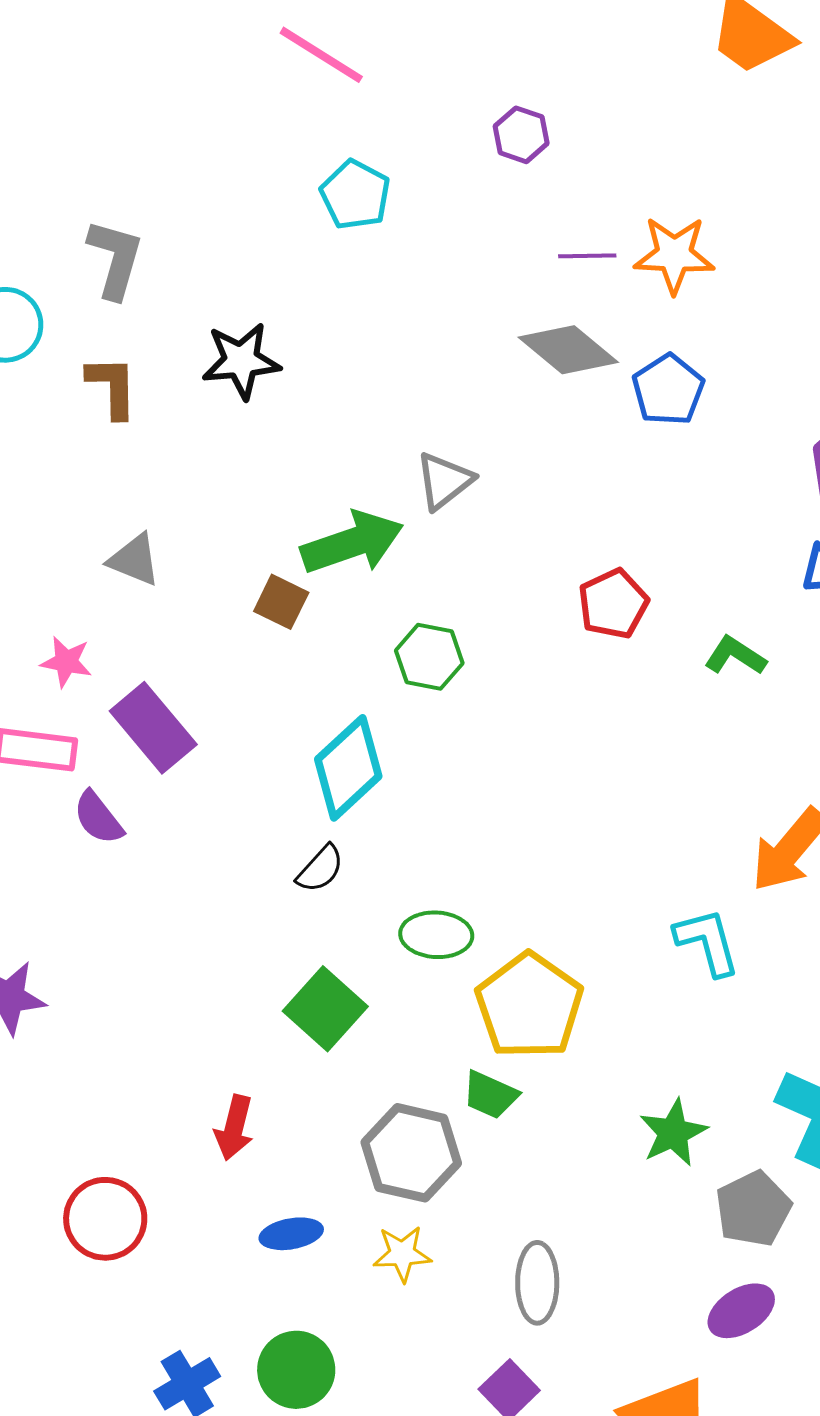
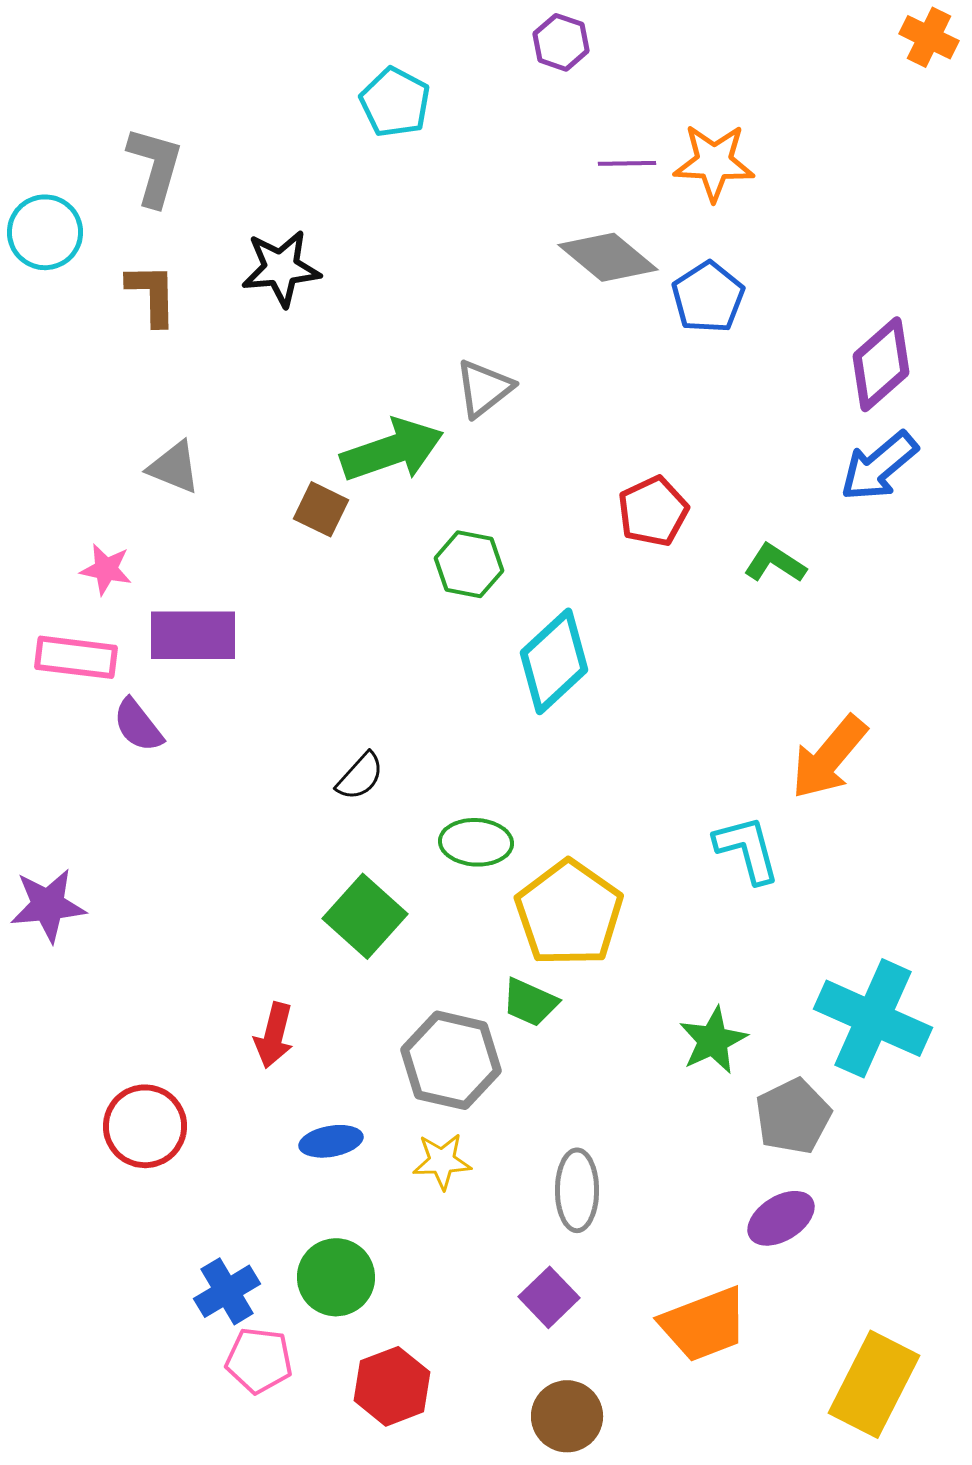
purple rectangle: (153, 728) -> (193, 635), turned -50
cyan diamond: (348, 768) -> (554, 661), moved

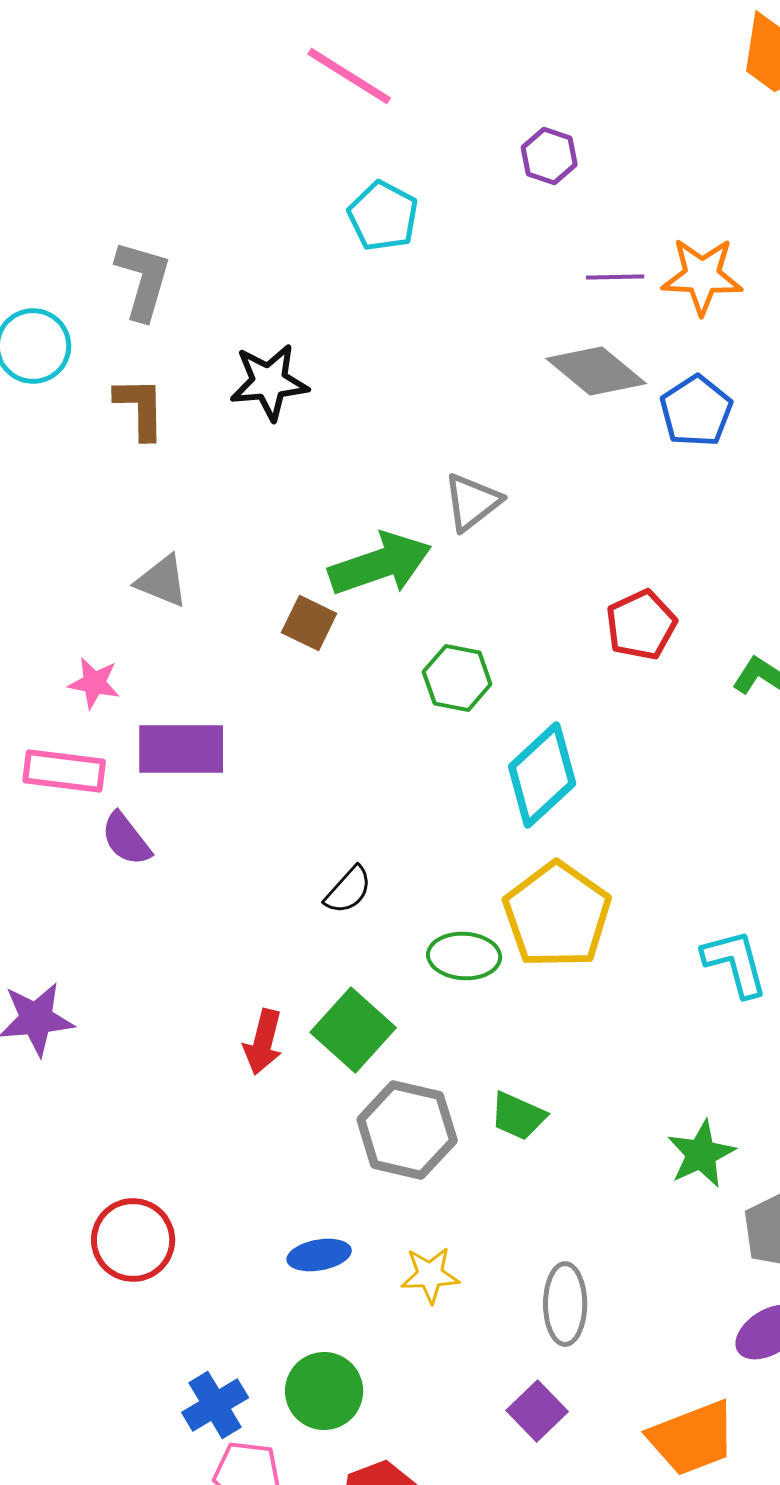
yellow pentagon: (569, 913) -> (557, 915), moved
red arrow: (274, 1035) -> (263, 1042), moved
gray hexagon: (451, 1060) -> (407, 1130), moved

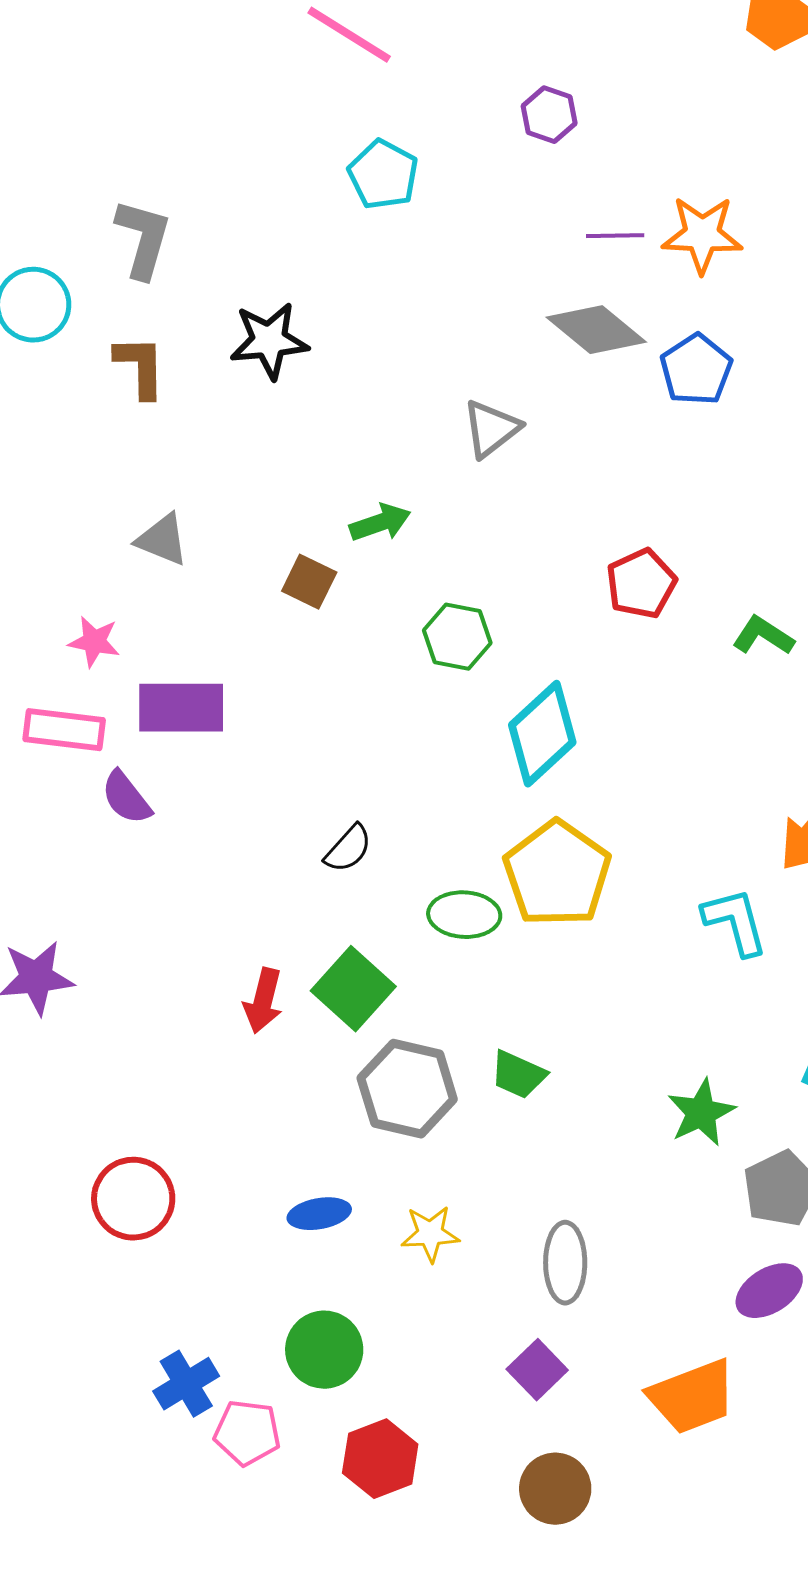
gray triangle: (472, 502) -> (491, 429), moved
green arrow: (380, 564) -> (380, 523), size x0.6
blue cross: (215, 1405) -> (186, 1384), moved

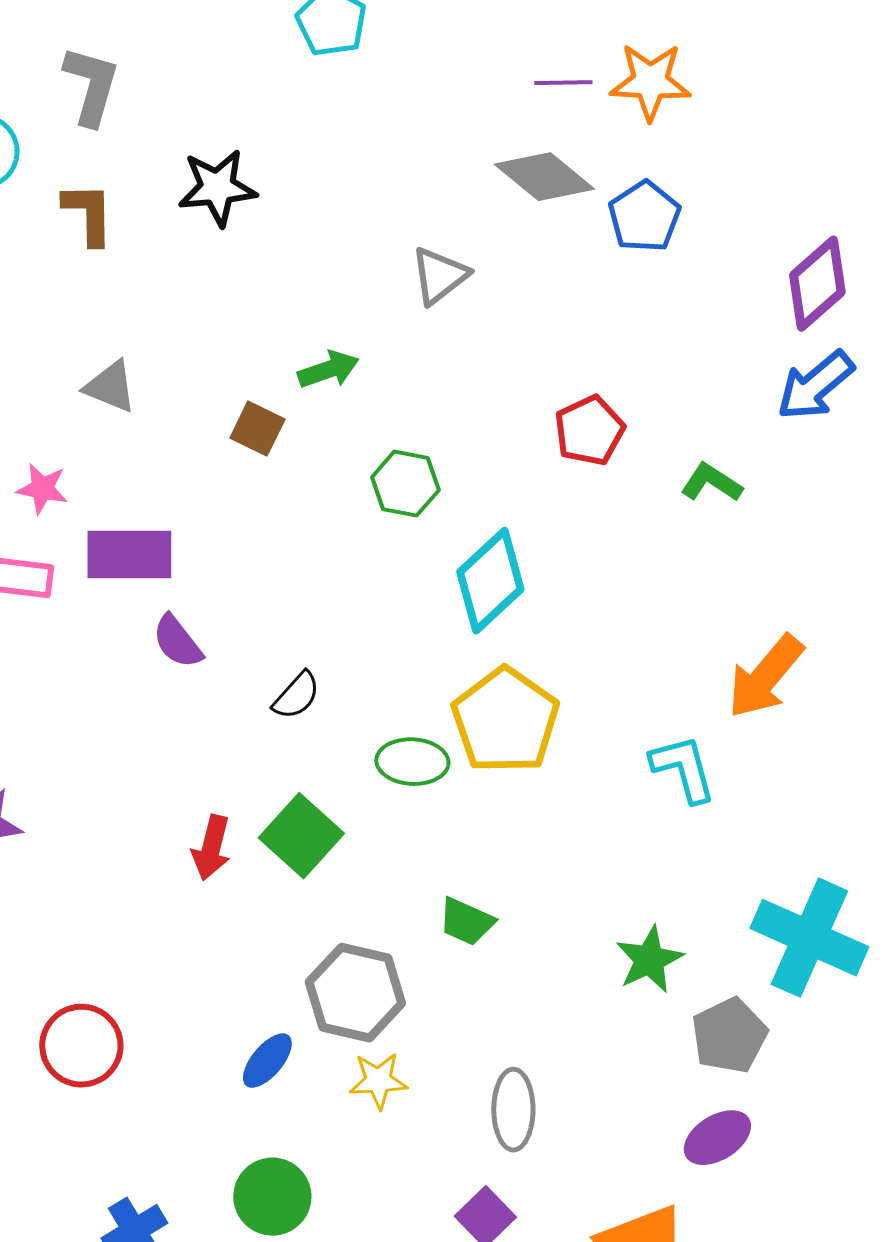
purple semicircle: (126, 798) -> (177, 642), moved
gray hexagon: (407, 1089) -> (355, 993), moved
blue ellipse: (319, 1214) -> (267, 1061), turned -40

